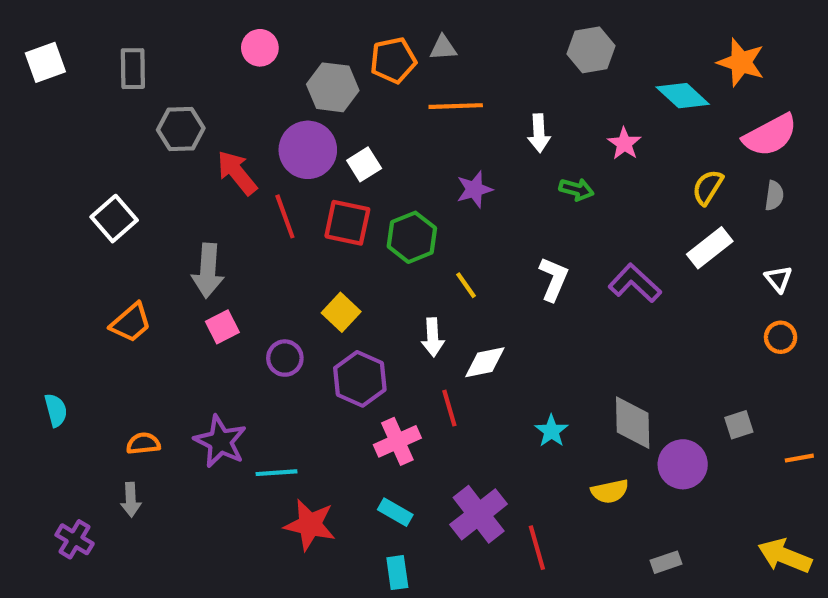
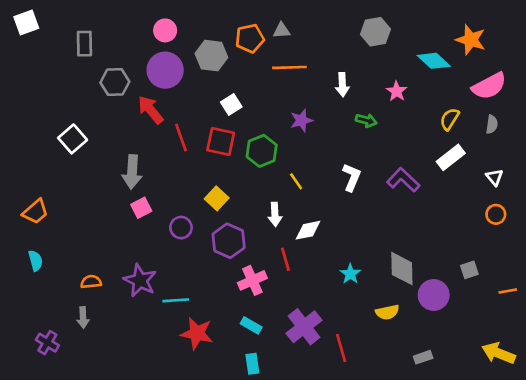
white square: (45, 62) -> (26, 22), moved
purple circle: (308, 150) -> (165, 70), moved
orange trapezoid: (131, 323) -> (35, 212), moved

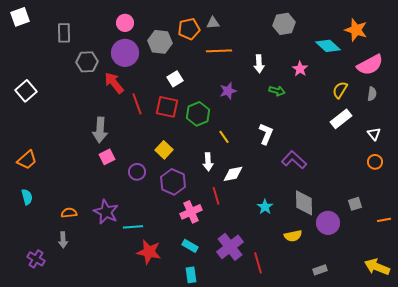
white square: (73, 139) -> (26, 91), moved
purple L-shape: (403, 180) -> (294, 160), moved

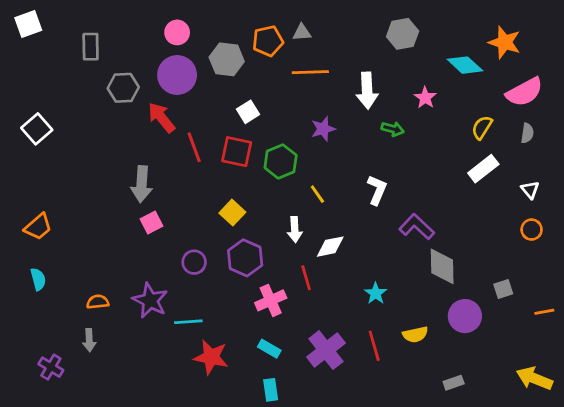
white arrow: (259, 64) -> (367, 91), size x1.4
purple circle: (137, 172) -> (194, 262), moved
gray diamond: (304, 203) -> (442, 266), moved
red line: (258, 263) -> (374, 346), moved

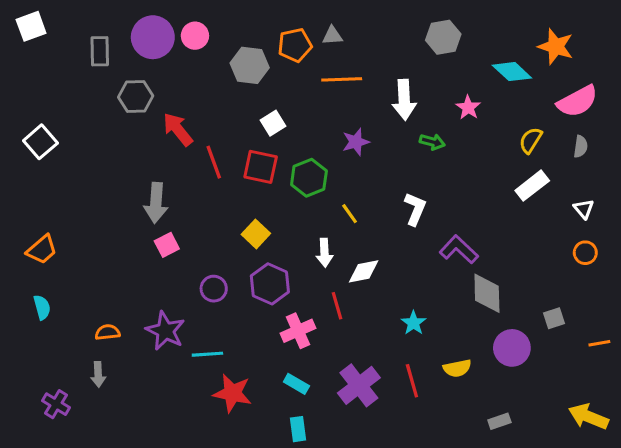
purple circle: (177, 75) -> (153, 37), moved

